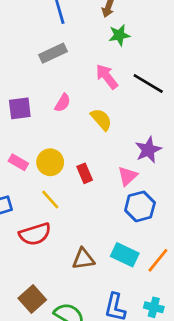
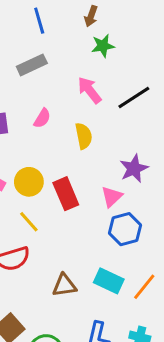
black line: (148, 84) -> (134, 98), turned -64
yellow semicircle: (101, 119) -> (84, 136), turned 30
red rectangle: (85, 173) -> (66, 194), size x1.5

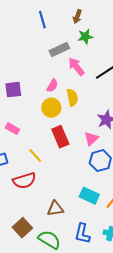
gray rectangle: (32, 65) -> (59, 50), moved
pink semicircle: (42, 118) -> (52, 86), moved
yellow circle: (29, 182) -> (51, 108), moved
brown triangle: (64, 285) -> (55, 209), moved

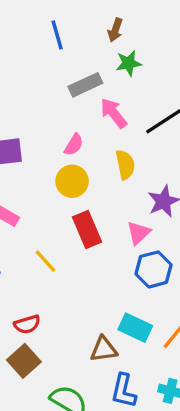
yellow semicircle: (72, 98) -> (125, 165), moved
red semicircle: (24, 181) -> (27, 324), moved, size x0.7
brown triangle: (55, 209) -> (104, 349), moved
brown square: (22, 228) -> (24, 361), moved

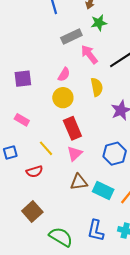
pink triangle: (139, 233) -> (75, 154), moved
red semicircle: (27, 324) -> (34, 172), moved
brown triangle: (104, 349) -> (79, 182), moved

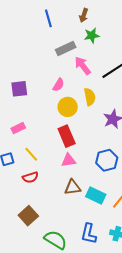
yellow circle: (63, 98) -> (68, 107), moved
pink rectangle: (22, 120) -> (18, 128), turned -56
yellow line: (46, 148) -> (31, 154), moved
pink triangle: (75, 154) -> (69, 160), turned 35

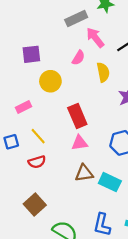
pink semicircle: (59, 85) -> (78, 58), moved
purple square: (19, 89) -> (31, 54), moved
yellow circle: (68, 107) -> (50, 81), moved

